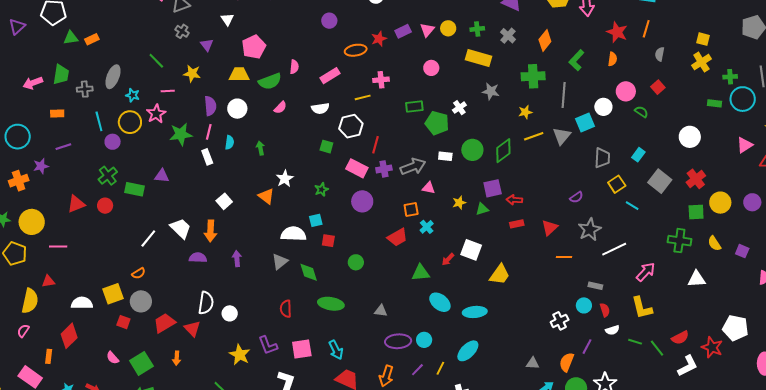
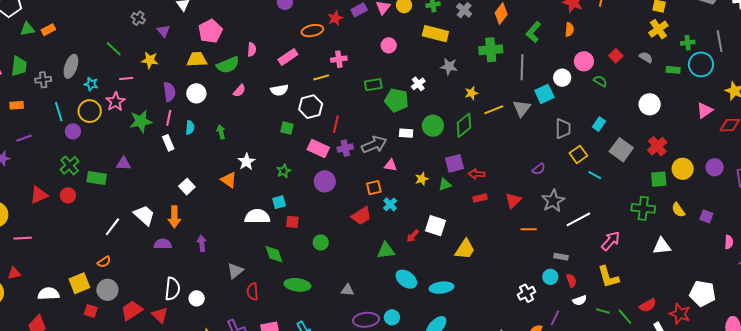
gray semicircle: (660, 54) -> (646, 57), moved, turned 112
yellow star: (525, 112) -> (471, 93), moved
gray triangle: (280, 262) -> (235, 271), moved

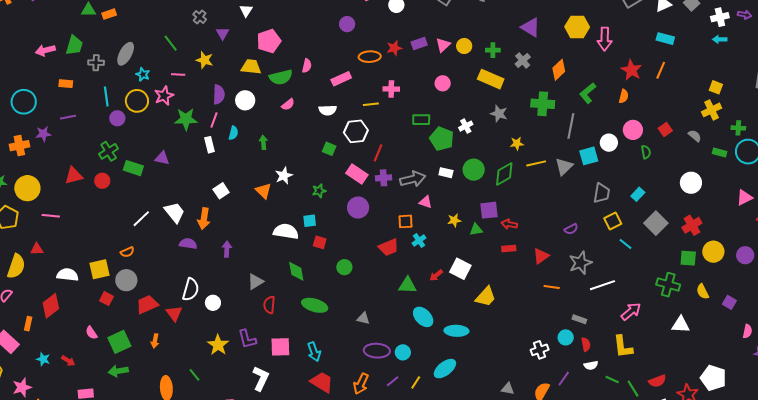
green semicircle: (600, 81) -> (646, 152), turned 40

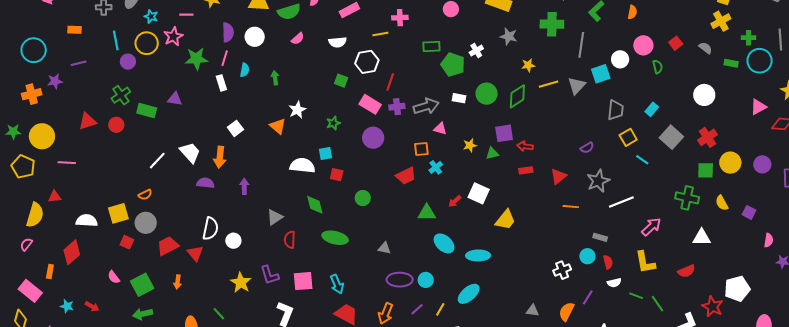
white pentagon: (713, 378) -> (737, 289), turned -30
red semicircle: (657, 381) -> (687, 271), moved

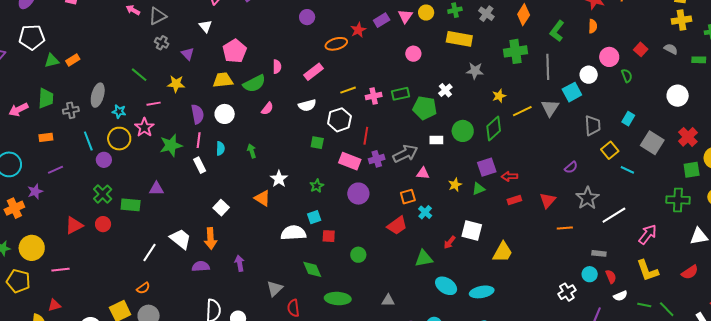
pink cross: (400, 18) -> (374, 96), moved
yellow cross: (721, 21) -> (682, 20), turned 30

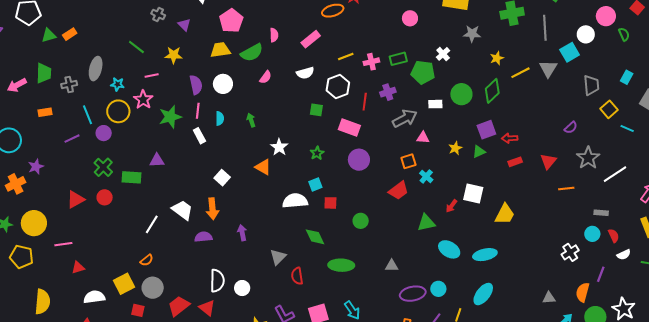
purple cross: (377, 159) -> (388, 92), moved
purple line: (56, 170) -> (72, 139), moved
red triangle: (54, 305) -> (78, 268), moved

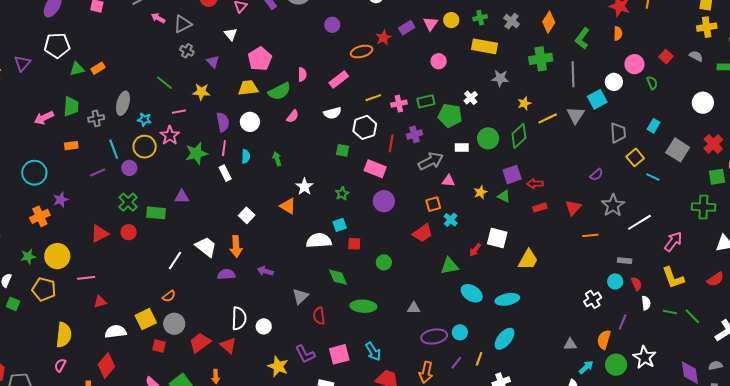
green triangle: (479, 152) -> (504, 196), turned 48
purple arrow: (242, 233) -> (265, 271), turned -63
white semicircle: (624, 255) -> (646, 303), turned -72

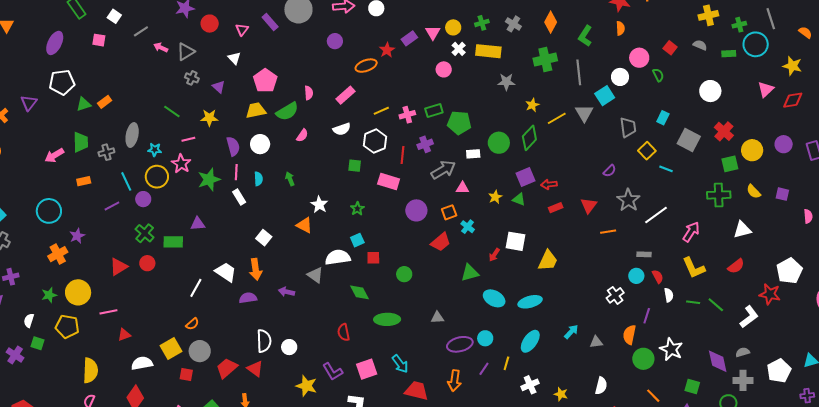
white cross: (471, 98) -> (459, 49), moved
purple circle: (384, 201) -> (416, 210), moved
gray triangle: (300, 296) -> (315, 275), moved, turned -36
cyan arrow: (586, 367) -> (571, 332), moved

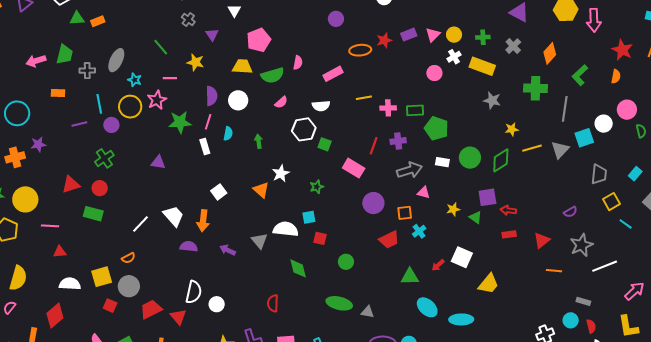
white hexagon: (375, 141) -> (304, 129), moved
green rectangle: (173, 242) -> (93, 214), moved
green ellipse: (387, 319) -> (339, 303), moved

